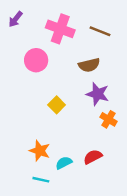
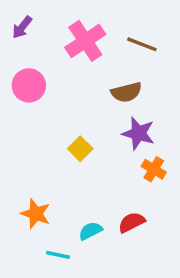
pink cross: (60, 29) -> (85, 41), turned 36
pink circle: (36, 60) -> (29, 85), moved
orange star: (40, 151) -> (36, 214), moved

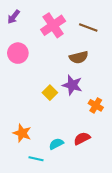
purple star: (138, 133) -> (72, 85), moved

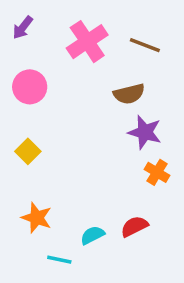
purple star: (72, 85) -> (145, 132), moved
yellow square: (50, 93) -> (28, 151), moved

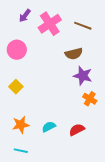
purple arrow: (23, 28) -> (25, 16), moved
orange star: (37, 218) -> (21, 125), turned -30
cyan semicircle: (92, 235) -> (49, 127), moved
cyan line: (59, 260) -> (21, 151), moved

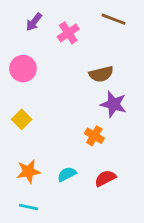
pink cross: (50, 24) -> (68, 33), size x0.7
brown line: (83, 26) -> (114, 19), moved
orange cross: (90, 99) -> (94, 136), moved

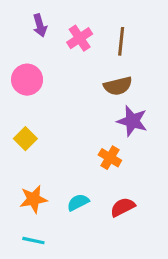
brown line: (114, 19) -> (121, 41), moved, turned 75
purple arrow: (34, 22) -> (40, 25), turned -54

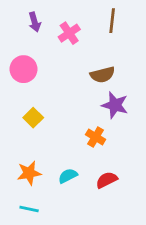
brown line: (121, 41) -> (112, 21), moved
yellow square: (25, 139) -> (33, 118), moved

